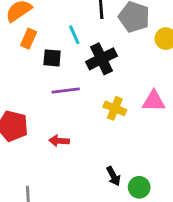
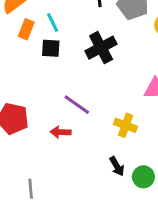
cyan line: (74, 35) -> (53, 23), moved
purple line: (66, 91) -> (77, 105), moved, turned 44
yellow cross: (115, 108) -> (126, 125), moved

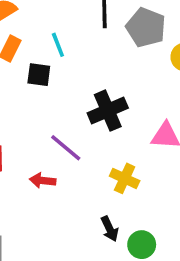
cyan line: (53, 23) -> (58, 45), moved
black cross: (101, 48) -> (108, 111), moved

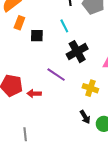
cyan line: (58, 45) -> (64, 26), moved
red arrow: (43, 180) -> (34, 94), moved

